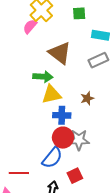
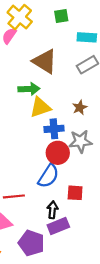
gray star: (79, 140) -> (80, 141), moved
red square: (75, 176) -> (75, 193), turned 35

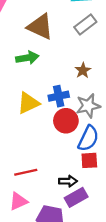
yellow triangle: (40, 107) -> (28, 103), moved
blue semicircle: (48, 176) -> (88, 138), moved
black arrow: (52, 210) -> (68, 181), turned 91

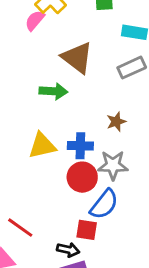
red square: (89, 160) -> (87, 230), moved
red line: (26, 172) -> (20, 228), turned 35

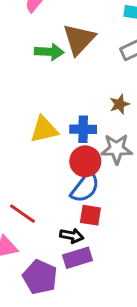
brown triangle: (77, 58) -> (79, 39), turned 36
green arrow: (53, 91) -> (49, 52), moved
blue semicircle: (104, 204) -> (85, 187), moved

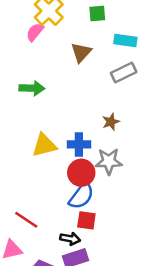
brown triangle: (79, 39) -> (81, 52), moved, size x0.7
green arrow: (49, 52) -> (32, 88), moved

